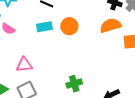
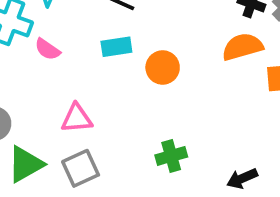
orange circle: (69, 26) -> (163, 67), moved

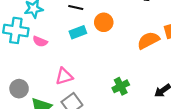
orange semicircle: (242, 47) -> (148, 40), moved
orange circle: (163, 67) -> (104, 22), moved

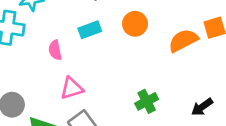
orange circle: (104, 22) -> (135, 24), moved
pink semicircle: (40, 41) -> (55, 50), moved, turned 56

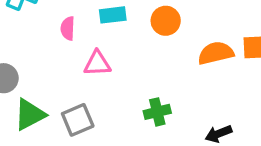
pink triangle: (72, 88) -> (97, 63), moved

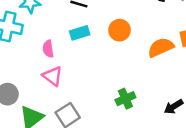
pink triangle: (97, 63) -> (53, 76), moved, turned 50

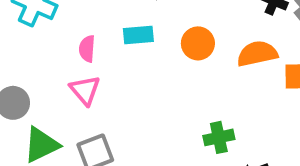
orange semicircle: (161, 47) -> (257, 54), moved
green cross: (125, 99) -> (219, 137), moved

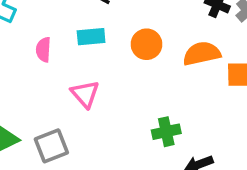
pink triangle: (85, 90) -> (85, 94), moved

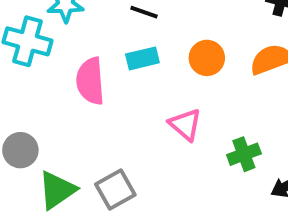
pink semicircle: (43, 50) -> (90, 81), size x1.6
pink triangle: (85, 94) -> (185, 125), moved

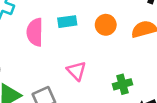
pink triangle: (185, 125) -> (76, 71), moved

